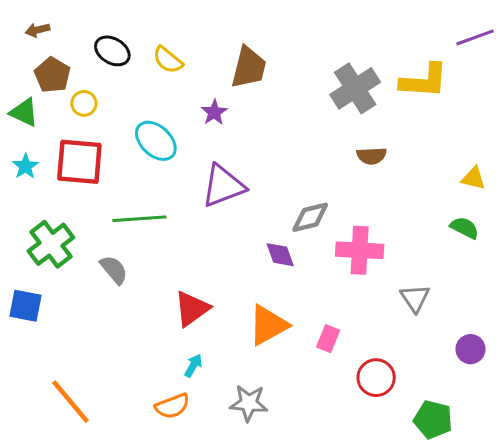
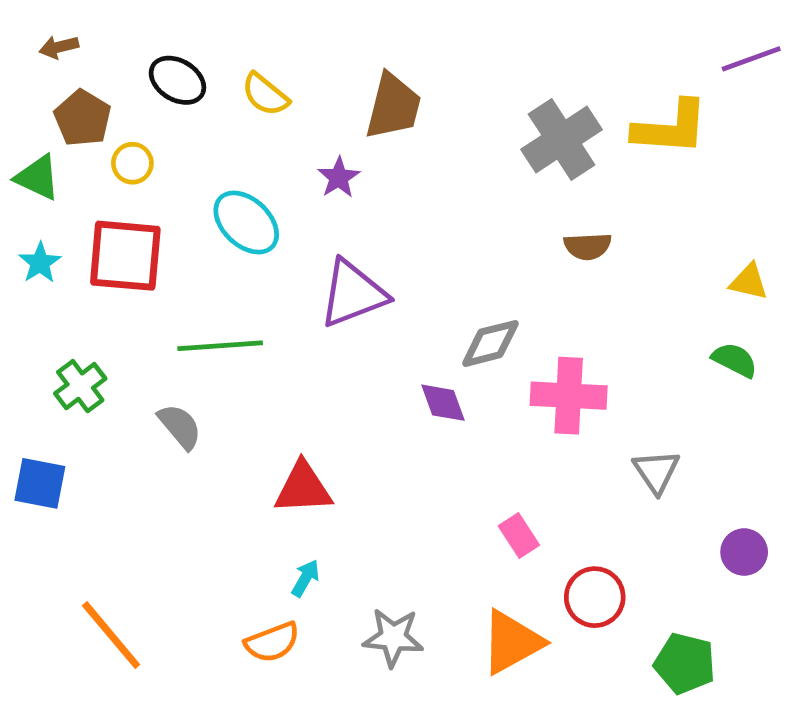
green cross: (51, 244) -> (80, 386), size x0.7
red triangle: (192, 309) -> (303, 488), turned 33
orange triangle: (268, 325) -> (512, 642), moved
pink rectangle: (328, 339) -> (519, 535), turned -55

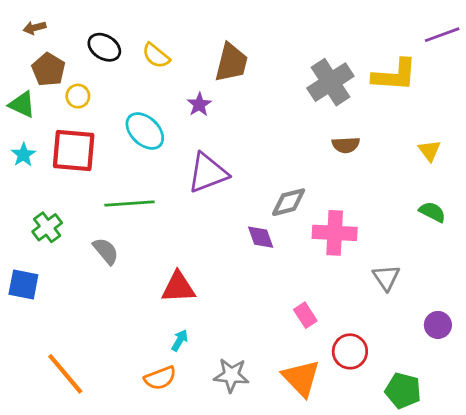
yellow triangle: (749, 282) -> (430, 151), moved, turned 40
orange triangle: (512, 642) -> (301, 378), turned -45

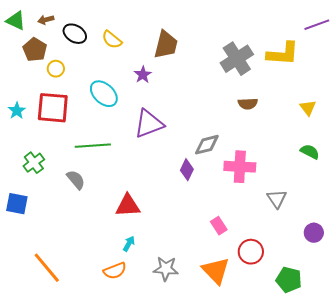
brown arrow: (35, 28) -> (46, 20), moved
green triangle: (22, 104) -> (16, 21), moved
purple diamond: (261, 237) -> (187, 170), turned 45

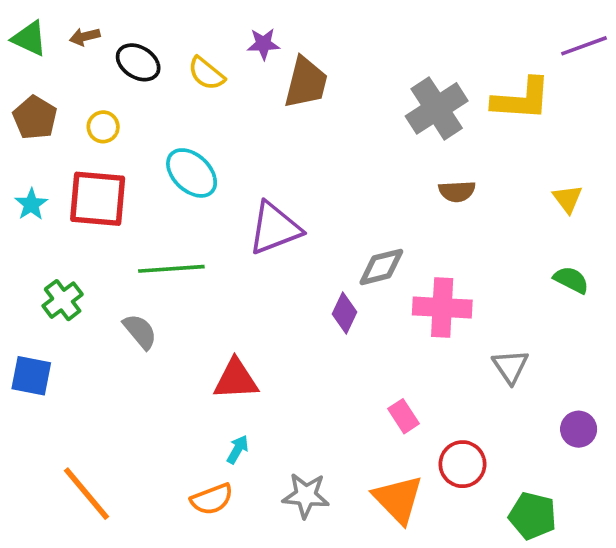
brown pentagon: (35, 50) -> (35, 118), moved
purple star: (143, 75) -> (263, 44), moved, turned 30

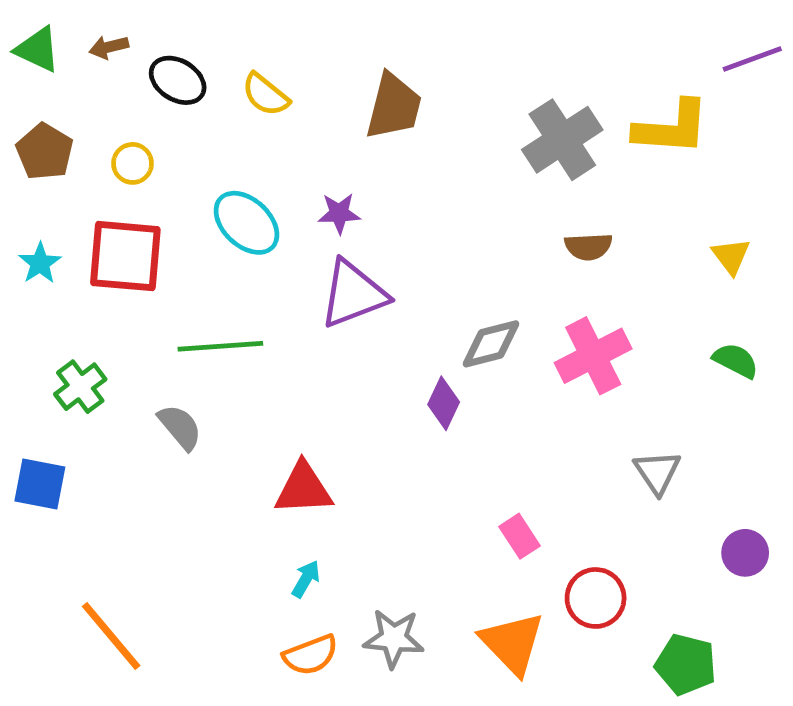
purple star: (263, 44) -> (339, 213), moved
pink cross: (442, 307) -> (593, 356), moved, turned -30
orange semicircle: (212, 499) -> (311, 655), moved

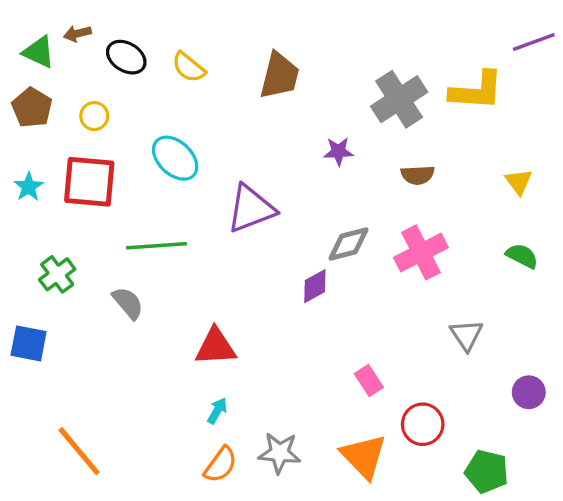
green triangle: (38, 49) -> (39, 52), moved
purple star: (339, 213) -> (338, 151), moved
purple diamond: (444, 403) -> (315, 286), turned 36
orange semicircle: (311, 655) -> (221, 465), turned -33

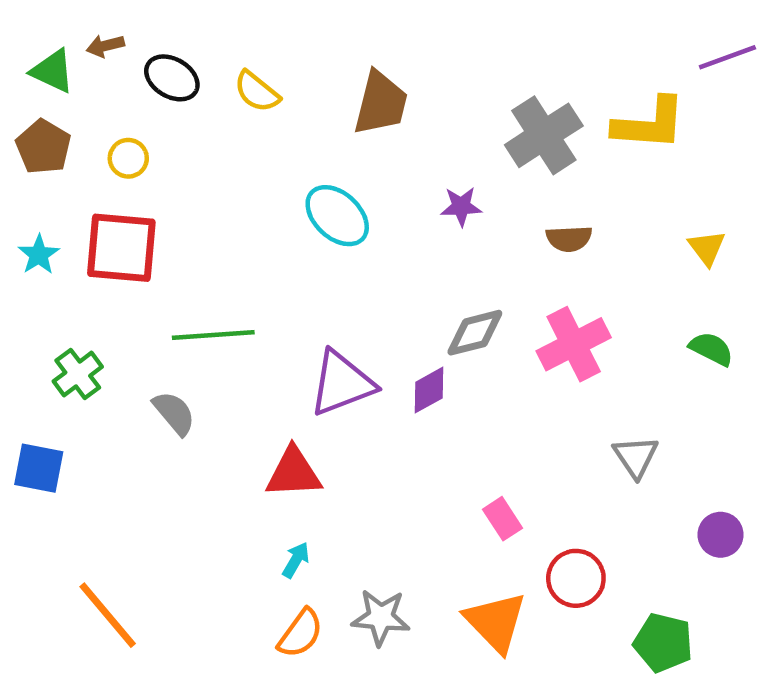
cyan ellipse: (175, 158) -> (337, 216), moved
purple triangle: (251, 209) -> (342, 383), moved

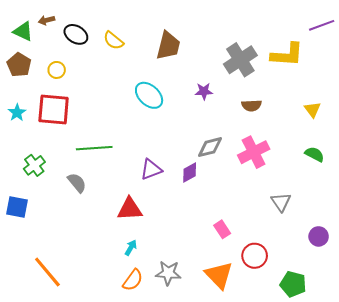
purple triangle: (342, 383) -> (151, 169), size x0.7

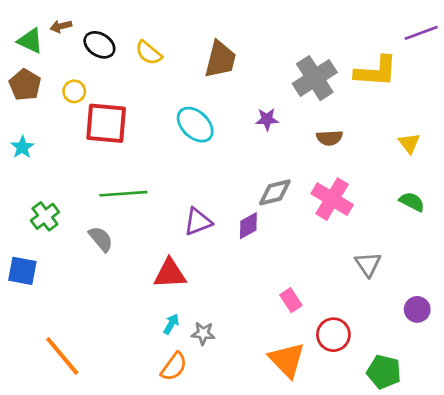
red square: (54, 110) -> (106, 123), moved
pink cross: (254, 152) -> (332, 199), turned -32
gray star: (168, 273) -> (203, 333), moved, size x0.7

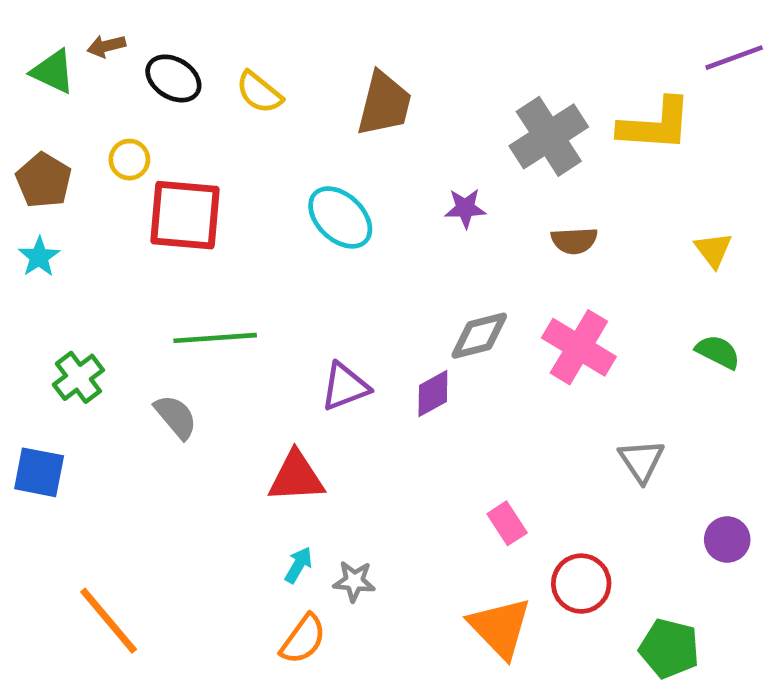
brown pentagon: (25, 85) -> (44, 180), moved

